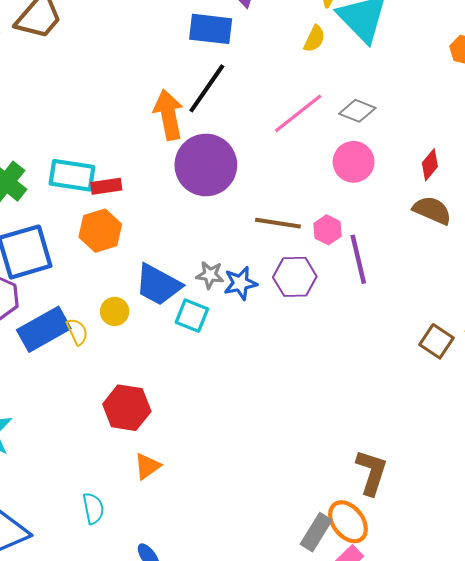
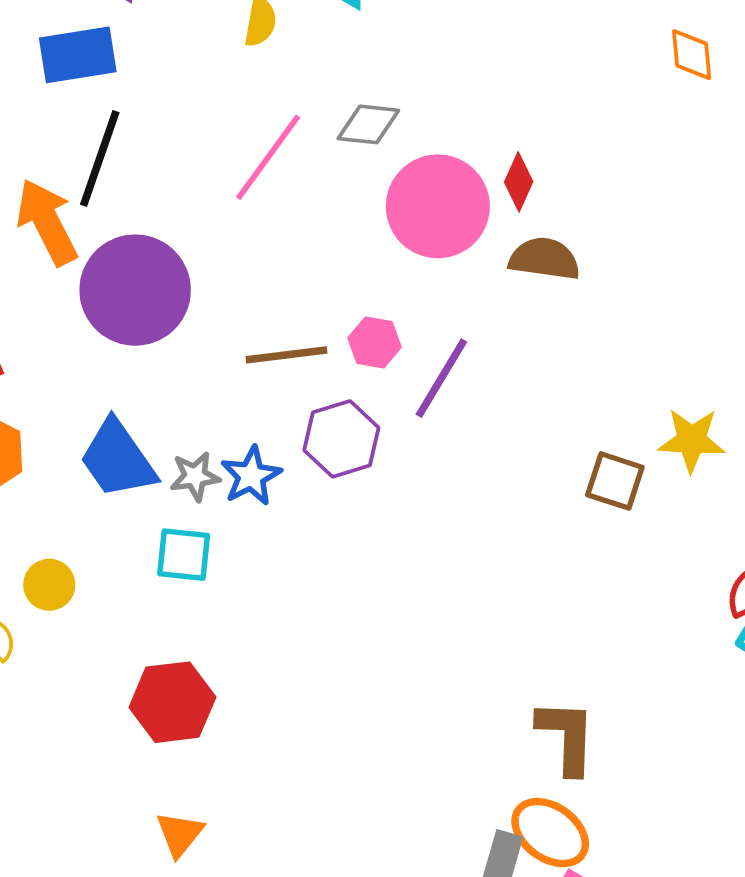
pink circle: (354, 162) -> (438, 206), moved, size x1.4
purple line: (358, 259) -> (441, 378), turned 60
blue trapezoid: (158, 285) -> (118, 459), moved, turned 42
red hexagon: (127, 408) -> (172, 702), moved

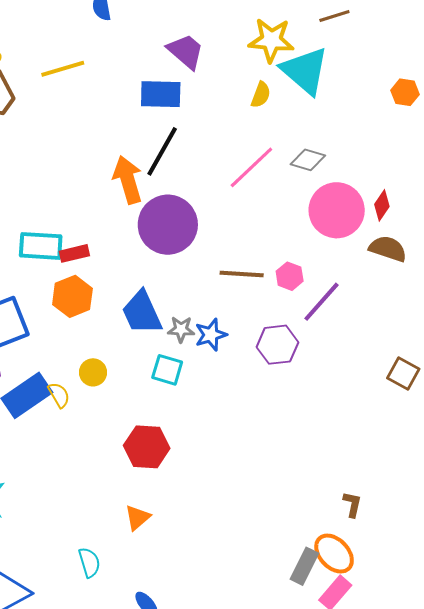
purple hexagon: (341, 439) -> (277, 345), moved
brown L-shape: (567, 737) -> (352, 504), size x0.6

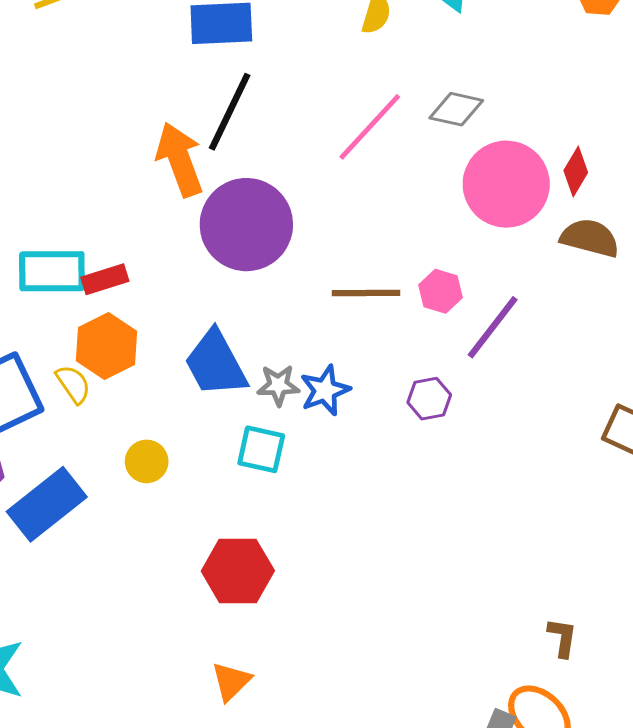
purple hexagon: (277, 345) -> (429, 399), size x0.7
yellow semicircle: (59, 395) -> (73, 384), moved

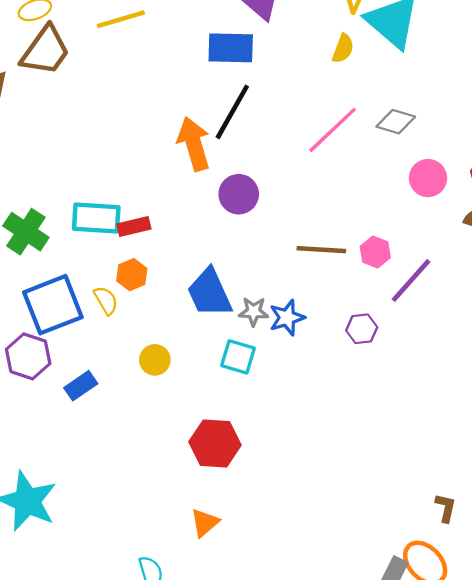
pink circle: (506, 184) -> (428, 178), size x0.6
purple circle: (246, 225) -> (239, 194), size x0.6
orange hexagon: (107, 346) -> (132, 275), size x0.7
blue rectangle: (47, 504) -> (81, 386), size x0.6

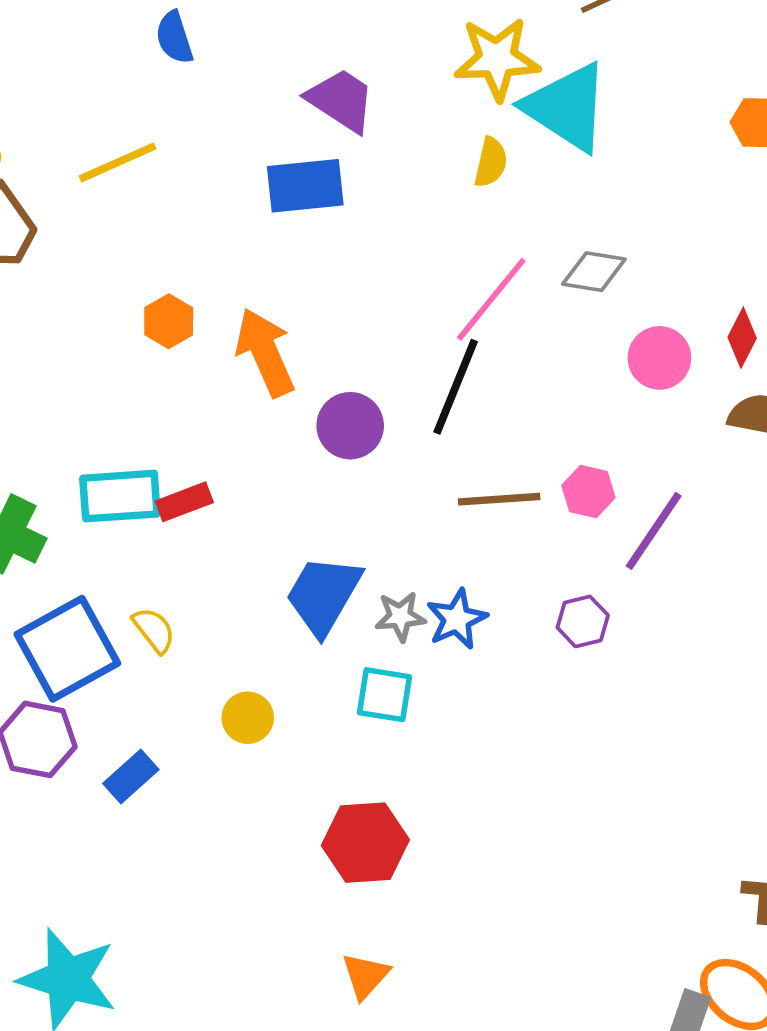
black line: (232, 112) -> (456, 387), moved
orange hexagon: (132, 275) -> (169, 321), moved
blue trapezoid: (210, 293) -> (323, 595), turned 62

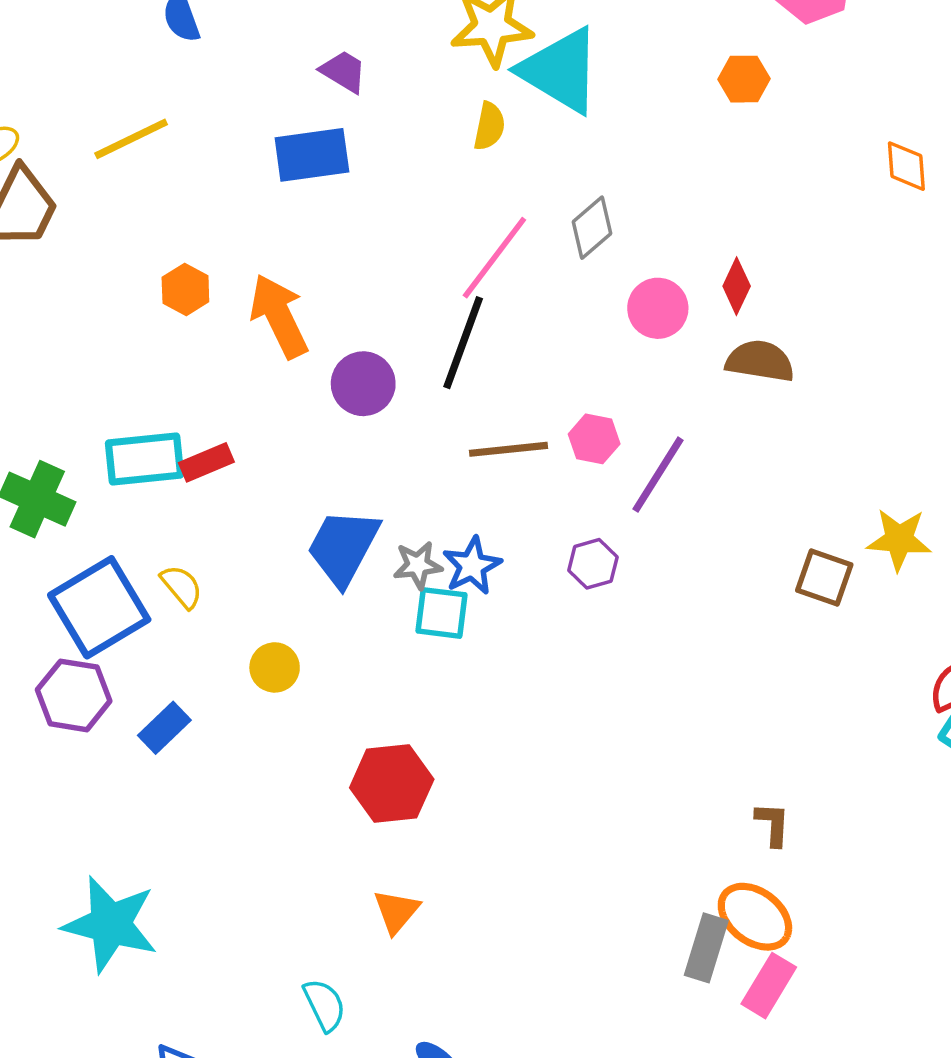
purple trapezoid: (341, 100) -> (343, 71), size x0.7
gray diamond: (594, 272) -> (592, 228), turned -48
cyan square: (385, 695) -> (442, 613), moved

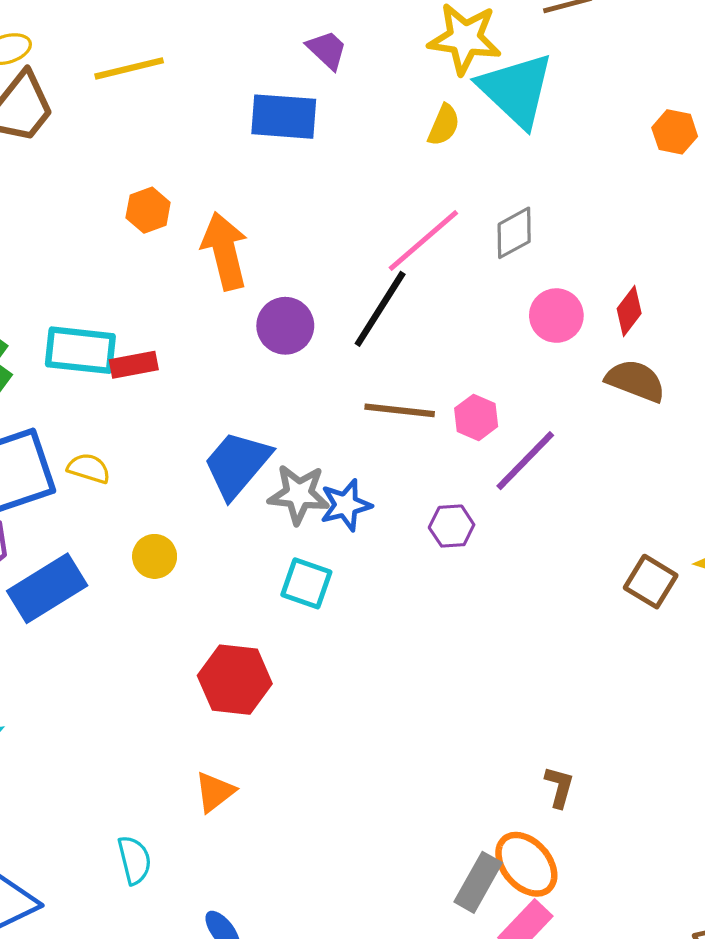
gray star: (418, 565) -> (299, 494), size x1.4
yellow semicircle: (182, 586) -> (89, 468), turned -45
cyan square: (442, 613) -> (306, 583), moved
blue rectangle: (164, 728) -> (47, 588), size x1.6

